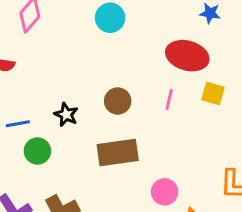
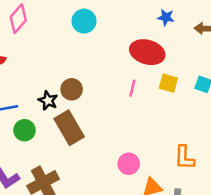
brown circle: (118, 101) -> (72, 89), moved
brown rectangle: (118, 152) -> (69, 128), moved, turned 68

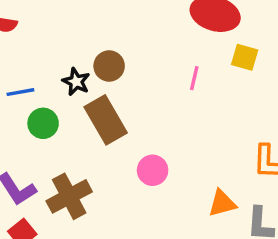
pink line: (132, 88) -> (194, 78), moved
pink circle: (129, 164) -> (153, 170), moved

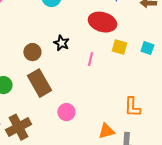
brown circle: (109, 66) -> (32, 52), moved
black star: (76, 82) -> (61, 43), moved

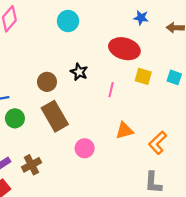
orange L-shape: (132, 107) -> (158, 143), turned 45
brown cross: (18, 127) -> (32, 165), size x0.7
orange triangle: (106, 131) -> (124, 131), moved

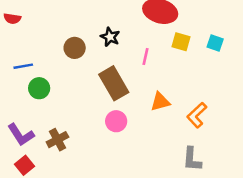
brown rectangle: (55, 116) -> (114, 83), moved

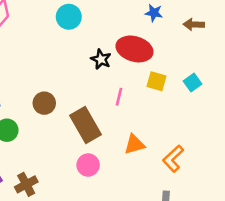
black star: (110, 37) -> (101, 59), moved
cyan square: (215, 43) -> (193, 83), turned 35
brown circle: (75, 48) -> (44, 103), moved

